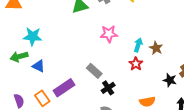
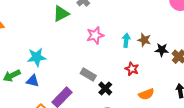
cyan star: (33, 36) -> (37, 57), moved
red star: (136, 64) -> (132, 69), moved
black star: (170, 80) -> (162, 50), moved

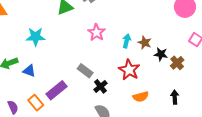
pink star: (95, 35) -> (96, 32), turned -30
cyan star: (37, 57) -> (36, 37), moved
red star: (132, 69) -> (129, 70), size x1.5

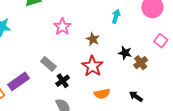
cyan arrow: (127, 41) -> (116, 16), moved
brown star: (145, 43) -> (93, 39), moved
black arrow: (175, 97) -> (136, 96), turned -56

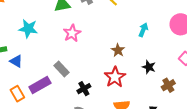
pink star: (62, 27) -> (72, 33), moved
brown cross: (141, 63) -> (168, 85), moved
gray rectangle: (48, 64) -> (62, 69), moved

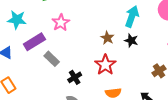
cyan arrow: (143, 30) -> (132, 16), size x1.5
black star: (149, 67) -> (131, 41), moved
purple rectangle: (40, 85) -> (34, 42), moved

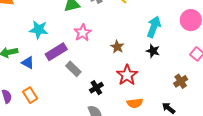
brown star: (107, 38) -> (117, 47), moved

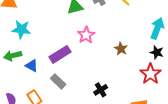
cyan star: (39, 30) -> (21, 29), moved
gray rectangle: (73, 69) -> (58, 81), moved
red star: (127, 75) -> (150, 74), moved

